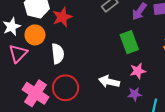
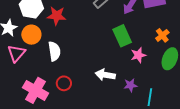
red star: (62, 17) -> (57, 16), turned 30
pink star: (138, 71) -> (138, 55), moved
red circle: (66, 88) -> (64, 83), size x0.6

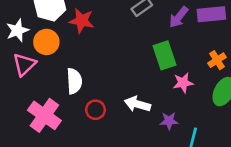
white semicircle: (54, 51) -> (74, 81), moved
red circle: (64, 83) -> (95, 110), moved

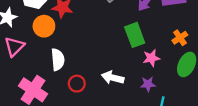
orange circle: (46, 42) -> (44, 26), moved
purple star: (169, 121) -> (148, 84), moved

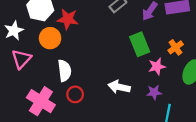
orange cross: (180, 38) -> (176, 47), moved
red circle: (77, 84) -> (75, 94), moved

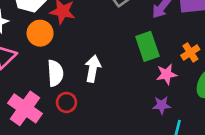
white arrow: (119, 87) -> (93, 69), moved, turned 85

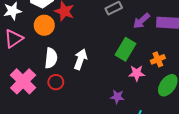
green rectangle: (147, 46) -> (125, 49), turned 40
purple star: (162, 105) -> (117, 97), moved

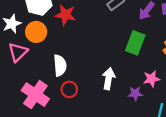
orange circle: (44, 25) -> (36, 32), moved
white arrow: (80, 59) -> (109, 79), moved
pink star: (137, 73) -> (151, 79), moved

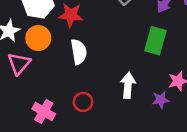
white semicircle: (60, 65) -> (79, 52), moved
pink cross: (35, 95) -> (44, 111), size x0.7

